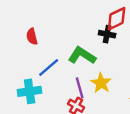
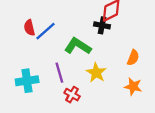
blue line: (49, 68) -> (45, 31), moved
purple line: (80, 88) -> (59, 73), moved

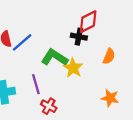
orange semicircle: (133, 58) -> (109, 56), moved
yellow star: (96, 73) -> (73, 68), moved

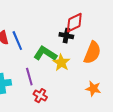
blue line: (22, 42) -> (17, 41), turned -72
orange semicircle: (109, 56) -> (92, 53), size x1.6

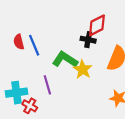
red cross: (40, 96) -> (30, 106), moved

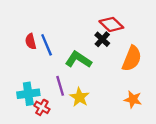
red diamond: (97, 25) -> (111, 24), turned 70
black cross: (88, 40) -> (102, 39), turned 32
yellow star: (83, 69) -> (79, 97), moved

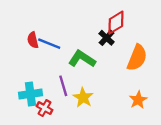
red diamond: (111, 24) -> (116, 23), turned -75
blue line: (47, 45) -> (49, 44), turned -45
orange star: (133, 99) -> (138, 100), turned 30

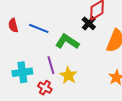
red semicircle: (33, 40) -> (13, 25), moved
red cross: (45, 108) -> (45, 88), moved

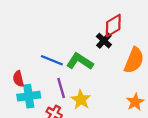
red semicircle: (13, 25) -> (18, 79), moved
blue line: (39, 28) -> (52, 60), moved

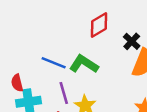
red diamond: (113, 26) -> (99, 25), moved
black cross: (104, 41) -> (132, 41), moved

